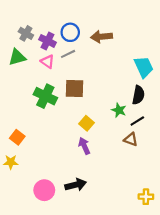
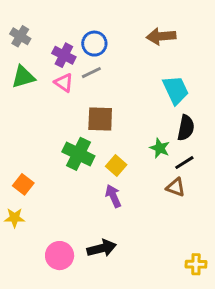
gray cross: (26, 33) -> (20, 36), moved
brown arrow: (102, 37) -> (161, 36), moved
cyan trapezoid: (144, 67) -> (176, 90), moved
green cross: (45, 96) -> (78, 154), moved

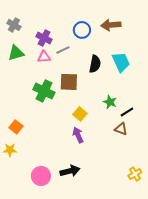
blue circle: (94, 44) -> (82, 30), moved
pink triangle: (64, 83) -> (44, 57), turned -40
black semicircle: (186, 128) -> (95, 64), moved
green cross: (78, 154) -> (44, 91), moved
yellow cross: (196, 264) -> (135, 174), moved, turned -32

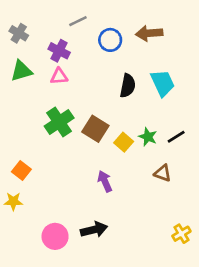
gray line: (63, 50) -> (78, 21), moved
brown square: (69, 82) -> (95, 129), moved, turned 30
green cross: (44, 91) -> (59, 122), turned 30
black line: (127, 112) -> (176, 137), moved
yellow square: (80, 114) -> (124, 142), moved

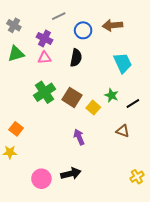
black semicircle: (128, 86) -> (76, 58), moved
green star: (148, 137) -> (112, 95), moved

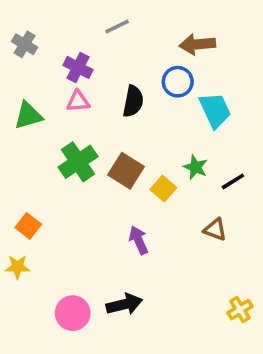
gray line: (59, 16) -> (117, 27), moved
blue circle: (83, 30) -> (178, 82), moved
green triangle: (16, 54) -> (28, 116), moved

